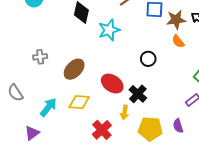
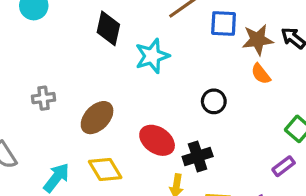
black cross: (138, 94) -> (198, 157), turned 30
yellow diamond: (79, 102) -> (105, 169), turned 55

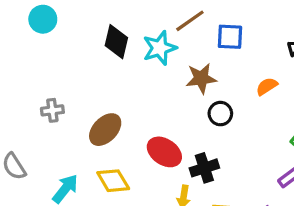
brown star: (258, 40) -> (201, 78), moved
cyan star: (152, 56) -> (160, 48), moved
orange semicircle: (261, 74) -> (267, 86), turned 95

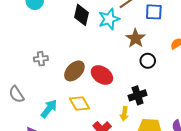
brown star: (201, 78) -> (135, 38), turned -30
red ellipse: (164, 152) -> (102, 75), moved

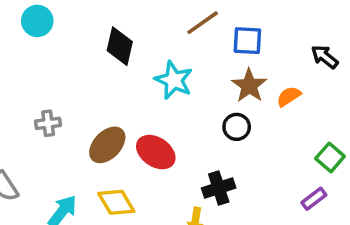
cyan star: (109, 19) -> (174, 80), moved, turned -30
brown star: (135, 38) -> (249, 86), moved

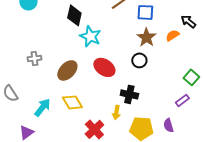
cyan star: (174, 80) -> (90, 36), moved
orange semicircle: (289, 96) -> (172, 35), moved
red ellipse: (156, 152) -> (104, 67), moved
black cross: (219, 188) -> (129, 94), turned 30

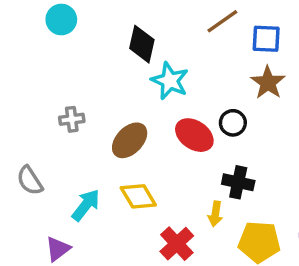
black circle: (139, 60) -> (233, 123), moved

